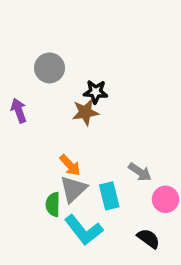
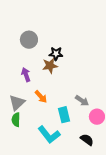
purple arrow: (19, 111) -> (26, 75), moved
gray triangle: (73, 189) -> (17, 103), moved
green semicircle: (53, 204) -> (16, 120), moved

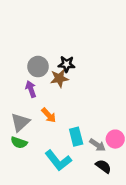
gray circle: (29, 40) -> (38, 67), moved
gray arrow: (82, 101) -> (97, 145), moved
green semicircle: (16, 120) -> (19, 143), turned -72

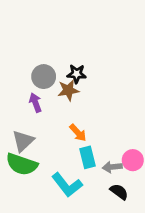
orange arrow: (49, 115) -> (78, 133), moved
green semicircle: (19, 143) -> (22, 164), size x1.6
gray arrow: (97, 145) -> (112, 167), turned 140

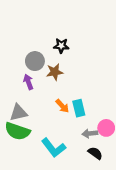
black star: (77, 74) -> (61, 46), moved
gray triangle: (23, 141) -> (18, 113), turned 30
cyan rectangle: (88, 157) -> (79, 108), moved

